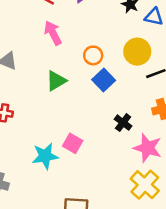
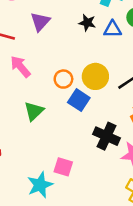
yellow circle: (137, 52) -> (95, 76), moved
black cross: (123, 123) -> (106, 136), size x1.5

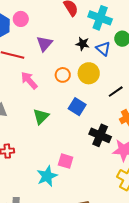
blue triangle: (113, 29) -> (103, 49), turned 42
yellow circle: (95, 76) -> (89, 73), moved
orange circle: (63, 79) -> (63, 75), moved

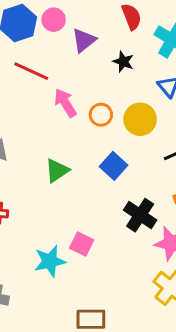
purple triangle: (44, 44) -> (84, 40), moved
black star: (83, 44) -> (123, 62), moved
pink arrow: (29, 80) -> (65, 103), moved

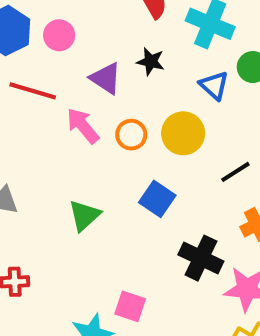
pink circle: (54, 20) -> (59, 35), moved
purple triangle: (84, 40) -> (106, 78), moved, turned -40

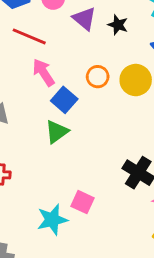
purple triangle: (106, 78) -> (84, 19), moved
pink arrow: (83, 126) -> (44, 72), moved
blue square: (157, 199) -> (64, 100), moved

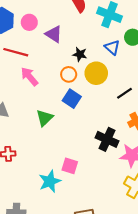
black star: (118, 25) -> (80, 54), moved
blue square: (64, 100) -> (72, 99), moved

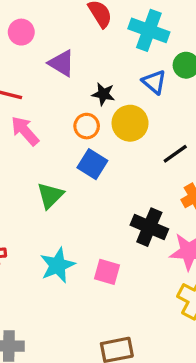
pink circle: (29, 22) -> (21, 32), moved
pink square: (70, 166) -> (107, 272), moved
cyan star: (50, 181) -> (58, 265), moved

